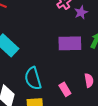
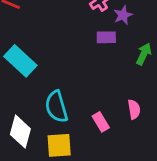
purple rectangle: (70, 43) -> (106, 37), moved, size x0.6

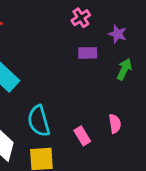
purple star: (123, 15) -> (118, 34), moved, turned -30

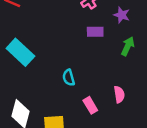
cyan semicircle: (39, 121) -> (69, 78), moved, size x0.6

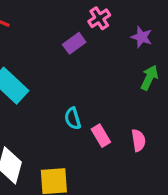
purple rectangle: (95, 32) -> (74, 43), moved, turned -35
pink rectangle: (90, 105) -> (101, 136), moved

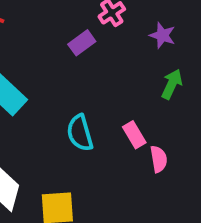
cyan semicircle: (73, 118) -> (80, 133), size x1.4
pink rectangle: (101, 136) -> (134, 135), moved

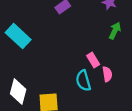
cyan semicircle: (80, 133) -> (83, 81), moved

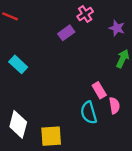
cyan rectangle: (18, 36) -> (18, 64), size x0.7

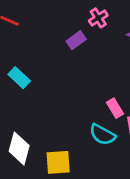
cyan semicircle: (89, 113) -> (102, 135), turned -45

